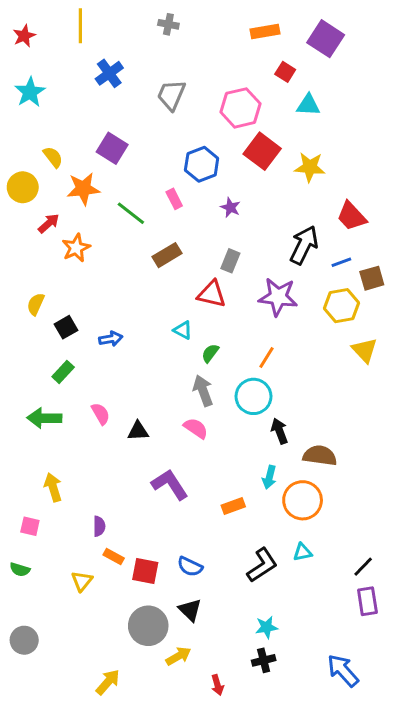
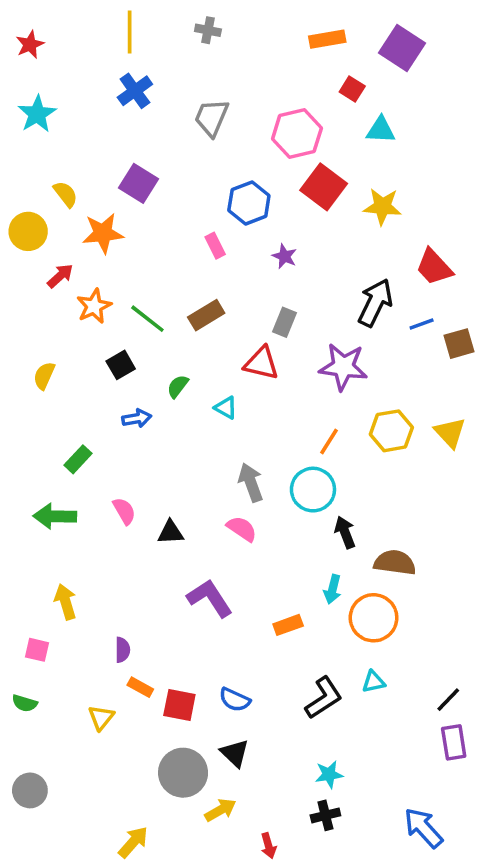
yellow line: (80, 26) -> (130, 32), moved
green line: (131, 213) -> (147, 319), moved
yellow hexagon: (341, 306) -> (391, 431), moved
black square: (66, 327) -> (121, 365), moved
green semicircle: (210, 353) -> (178, 386), moved

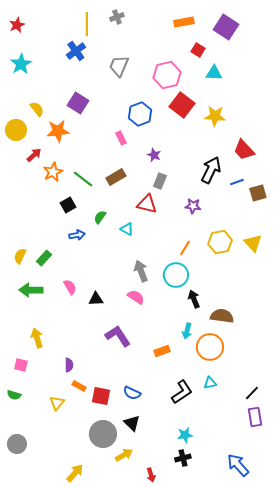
gray cross: (208, 30) -> (117, 17), turned -32
yellow line: (130, 32) -> (87, 24), moved
purple star: (285, 256) -> (154, 155), moved
purple star: (343, 367) -> (193, 206), size x0.6
yellow semicircle: (44, 376) -> (20, 256), moved

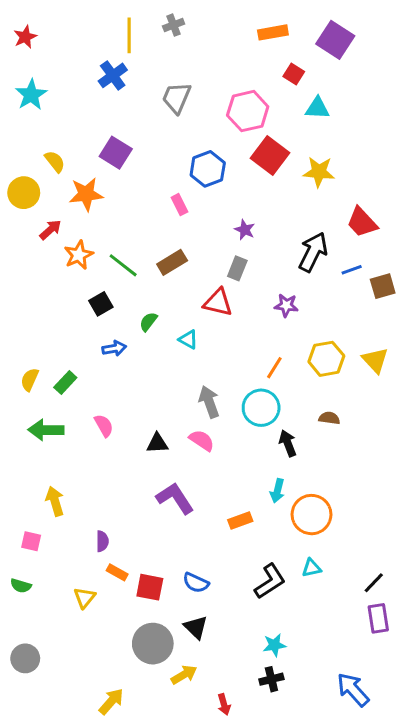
purple star: (154, 155) -> (245, 230), moved
black triangle: (96, 299) -> (157, 443), moved
brown semicircle: (222, 316) -> (329, 418), moved, size x0.6

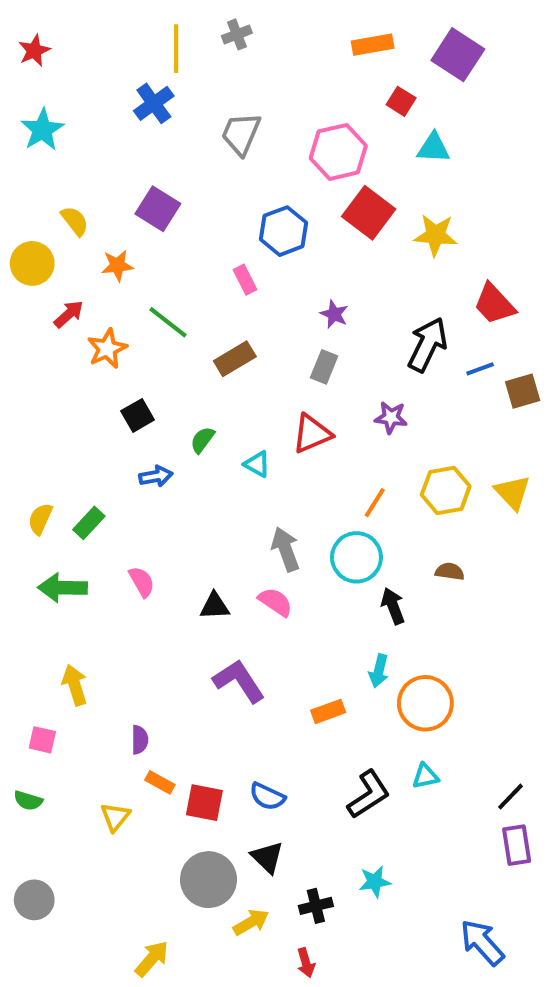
orange star: (86, 194) -> (117, 265), size x0.7
green line: (123, 265) -> (168, 322), moved
red triangle: (218, 302) -> (312, 434), moved, turned -36
black cross: (271, 679) -> (316, 906), moved

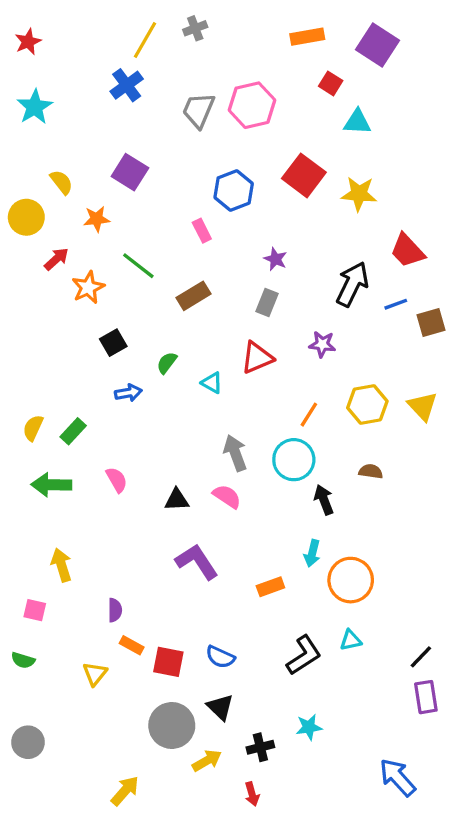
yellow line: (176, 49) -> (145, 40), turned 30
pink hexagon: (338, 152) -> (252, 105), moved

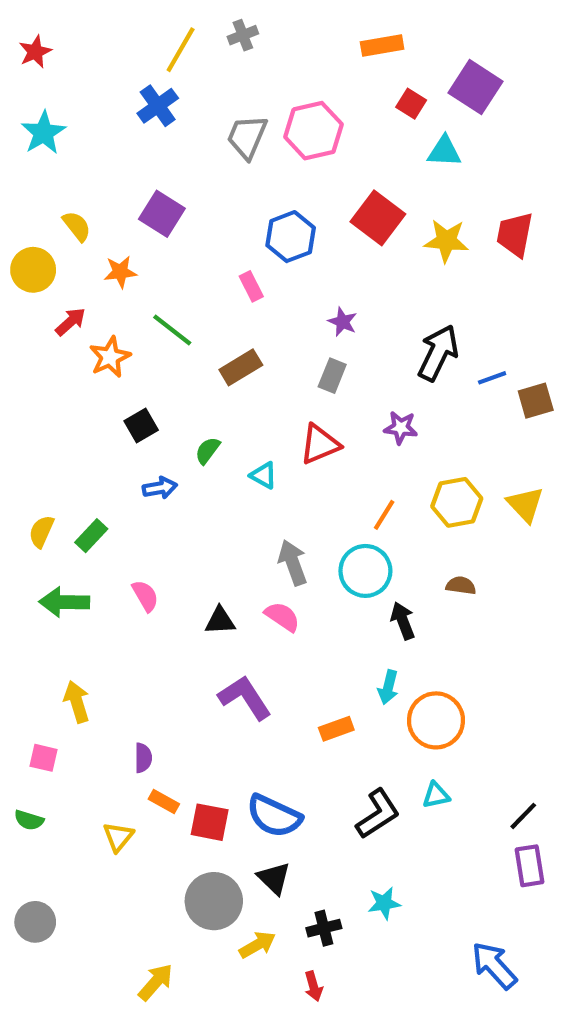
purple square: (377, 45) -> (475, 87), moved
red trapezoid: (408, 251) -> (515, 234), moved, turned 54
blue semicircle: (220, 657) -> (274, 816), size x1.5

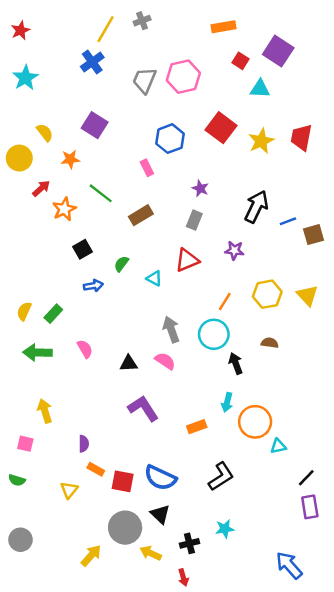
yellow star: (446, 241) -> (261, 141), turned -30
cyan triangle: (436, 795) -> (278, 446), moved
yellow arrow: (257, 945) -> (151, 553), turned -125
yellow arrow: (156, 982) -> (91, 556), moved

